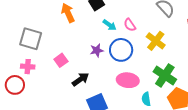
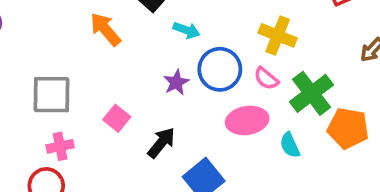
pink semicircle: (130, 25) -> (266, 78), moved
green cross: (165, 75) -> (311, 93), turned 35

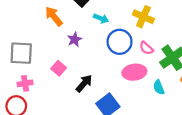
yellow cross: (278, 35) -> (143, 17), moved
purple star: (176, 82) -> (75, 39), moved

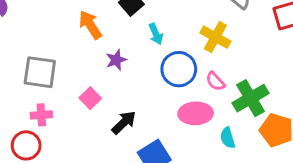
cyan arrow: (101, 18) -> (156, 34), turned 40

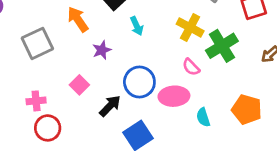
blue circle: (179, 69) -> (139, 82), moved
gray square: (40, 72) -> (37, 43), moved, turned -32
green cross: (251, 98) -> (222, 46), moved
red circle: (26, 145) -> (48, 128), moved

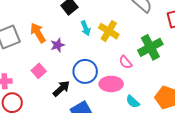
orange arrow: (78, 19) -> (38, 33), moved
yellow cross: (190, 27) -> (109, 31), moved
cyan semicircle: (203, 117) -> (133, 102), turned -32

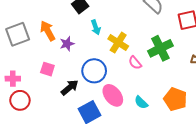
yellow cross: (109, 31) -> (118, 43), moved
pink square: (39, 71) -> (47, 69), turned -32
pink ellipse: (111, 84) -> (113, 95), moved, turned 50

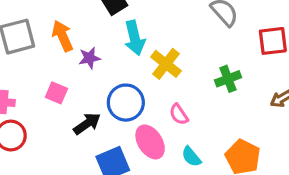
cyan arrow: (96, 27) -> (135, 38), size x1.5
green cross: (160, 48) -> (228, 79), size x0.7
pink semicircle: (135, 63) -> (179, 114), moved

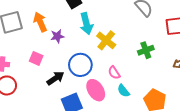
cyan semicircle: (191, 157) -> (123, 91), moved

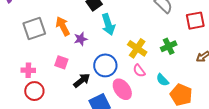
yellow cross: (106, 40) -> (137, 48), moved
cyan semicircle: (123, 91) -> (162, 80), moved

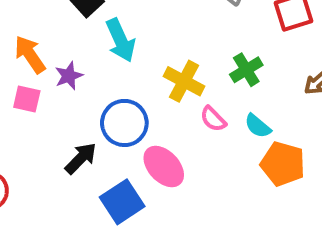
pink square: (61, 62) -> (27, 99), moved
pink semicircle: (139, 71) -> (213, 119), moved
cyan semicircle: (162, 80) -> (258, 126), moved

